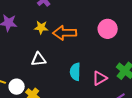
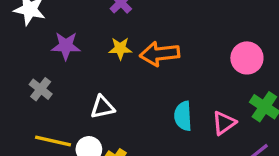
pink circle: (108, 29) -> (247, 58), moved
white triangle: (39, 59) -> (103, 107), moved

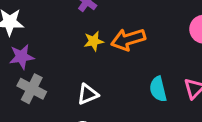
purple star: (66, 46) -> (22, 57), moved
gray cross: (41, 89) -> (32, 89), size x1.4

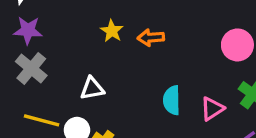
orange arrow: (128, 39) -> (151, 38), size x0.7
yellow star: (94, 41) -> (112, 31), turned 30

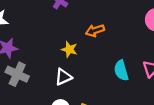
yellow star: (112, 31) -> (69, 49), moved

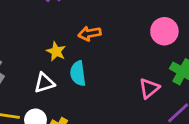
cyan semicircle: (121, 70) -> (78, 73), moved

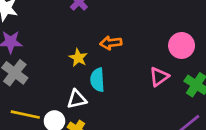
white triangle: (44, 83) -> (77, 99), moved
pink triangle: (149, 88) -> (159, 77), moved

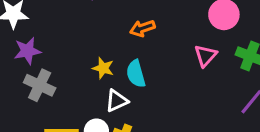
yellow star: (78, 58) -> (103, 68), moved

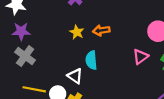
yellow star: (103, 68) -> (77, 32), moved
white triangle: (117, 101) -> (75, 76), turned 49

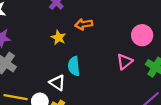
orange arrow: (101, 30) -> (84, 24), moved

